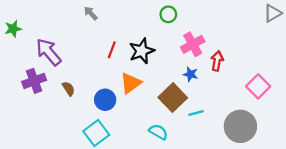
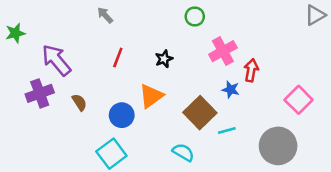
red line: (112, 50) -> (118, 57), moved
black star: (142, 51) -> (164, 59), size x0.6
blue star: (190, 74) -> (231, 90), moved

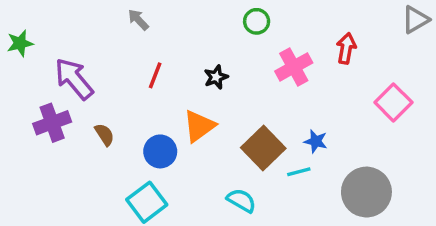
red arrow: (251, 70) -> (346, 48), moved
blue star: (231, 90) -> (316, 141), moved
pink square: (299, 100) -> (393, 102), moved

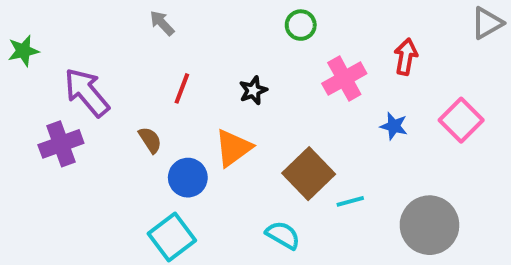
brown semicircle: (104, 135) -> (150, 140), moved
blue star: (316, 141) -> (394, 126), moved

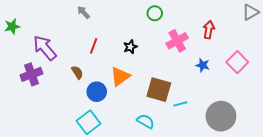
brown square: (309, 174) -> (159, 90), turned -30

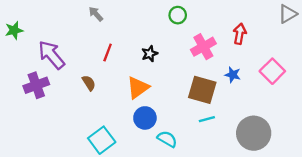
brown square: (159, 90) -> (202, 90), moved
blue circle: (97, 92) -> (145, 118), moved

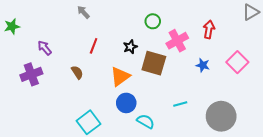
green circle: (178, 15) -> (153, 21), moved
purple arrow: (51, 55) -> (45, 48), size x0.6
brown square: (202, 90) -> (154, 63), moved

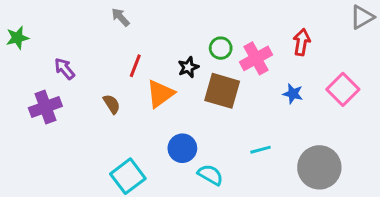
green circle: (153, 21) -> (221, 48), moved
orange triangle: (120, 76) -> (160, 94), moved

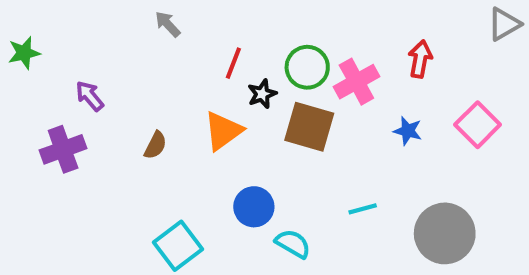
green circle: (221, 48) -> (307, 67), size x1.4
red line: (135, 66) -> (233, 63), moved
brown semicircle: (112, 104) -> (155, 145), turned 60

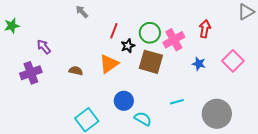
brown semicircle: (155, 145) -> (76, 71), turned -104

